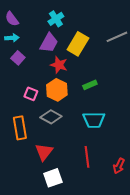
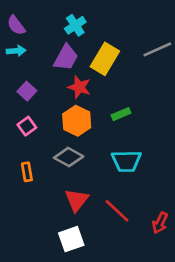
purple square: (18, 58) -> (27, 91), moved
pink square: (31, 94) -> (27, 126), moved, turned 32
orange rectangle: (20, 128) -> (27, 172), size x0.6
red triangle: (44, 152) -> (77, 200), moved
red line: (87, 157) -> (117, 211), turned -40

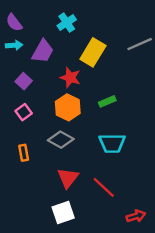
purple trapezoid: (66, 58) -> (43, 51), moved
red arrow: (160, 223) -> (136, 216), moved, turned -132

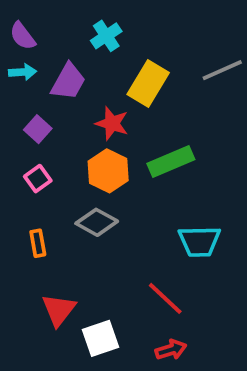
green rectangle: (107, 101) -> (171, 161), size x1.6
cyan trapezoid: (112, 143) -> (199, 241), moved
red triangle: (68, 178) -> (59, 310), moved
red arrow: (136, 216) -> (171, 350), moved

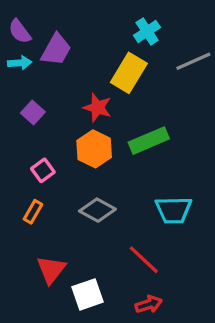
cyan cross: (106, 36) -> (147, 31), moved
purple trapezoid: (68, 82) -> (56, 50), moved
pink square: (38, 179) -> (43, 170), moved
gray diamond: (97, 222) -> (97, 210), moved
orange rectangle: (38, 243) -> (33, 212), turned 40

